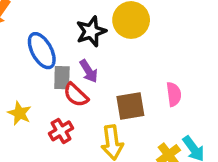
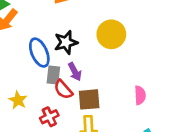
black star: (91, 31) -> (66, 42), moved
brown square: (130, 106) -> (89, 99), moved

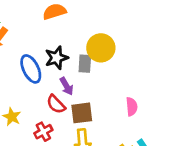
gray rectangle: (53, 75) -> (85, 64), moved

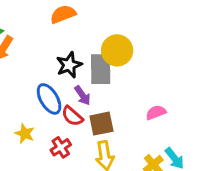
gray rectangle: (85, 64) -> (101, 69), size x1.5
blue ellipse: (31, 69) -> (49, 99), moved
pink semicircle: (132, 107) -> (156, 112), turned -102

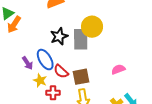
purple arrow: (82, 95) -> (28, 63), moved
yellow star: (25, 134) -> (40, 80), moved
red cross: (61, 147) -> (53, 93), turned 32

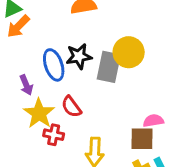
blue ellipse: (45, 60) -> (54, 65), moved
brown square: (81, 77) -> (142, 139), moved
yellow star: (40, 80) -> (39, 113), size x1.5

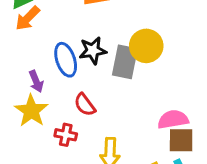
yellow star: (39, 113) -> (31, 111), moved
pink semicircle: (153, 121) -> (173, 119), size x1.4
brown square: (142, 139) -> (181, 140), moved

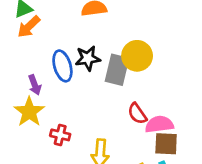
red semicircle: (85, 105) -> (137, 114), moved

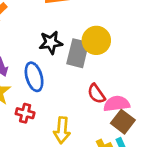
blue ellipse: (62, 66) -> (34, 77), moved
brown square: (166, 144) -> (123, 122), turned 35

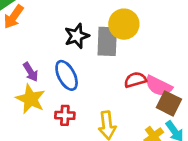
red semicircle: (96, 94) -> (135, 80), turned 120
pink semicircle: (117, 104) -> (159, 86), turned -135

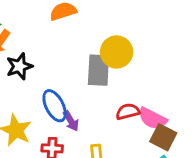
black star: (77, 36) -> (19, 66), moved
purple arrow: (31, 72) -> (71, 121), moved

